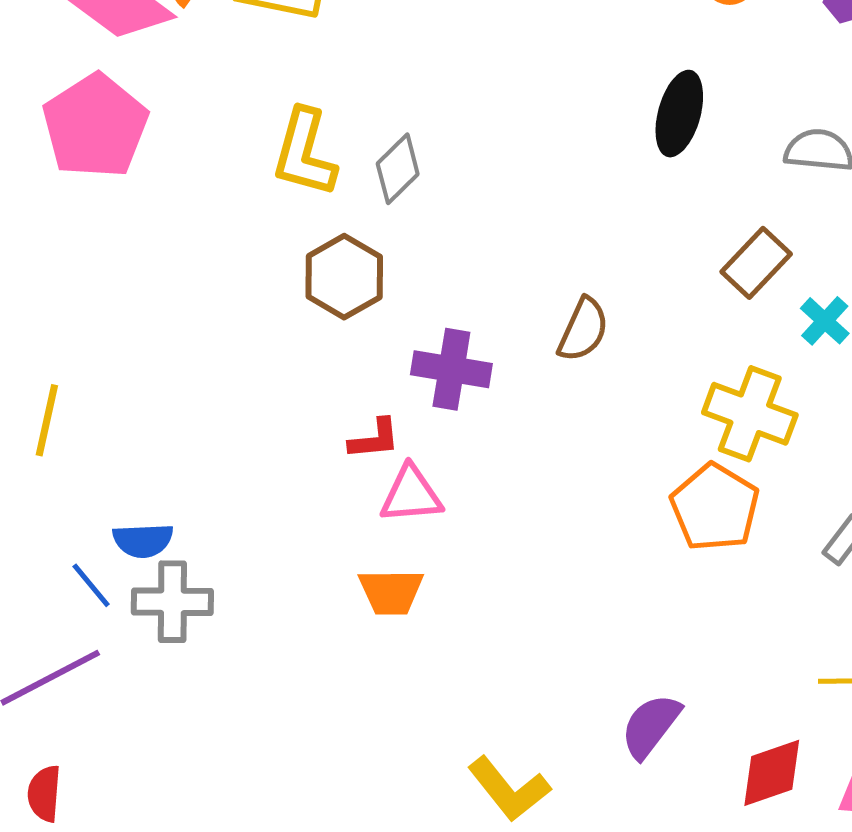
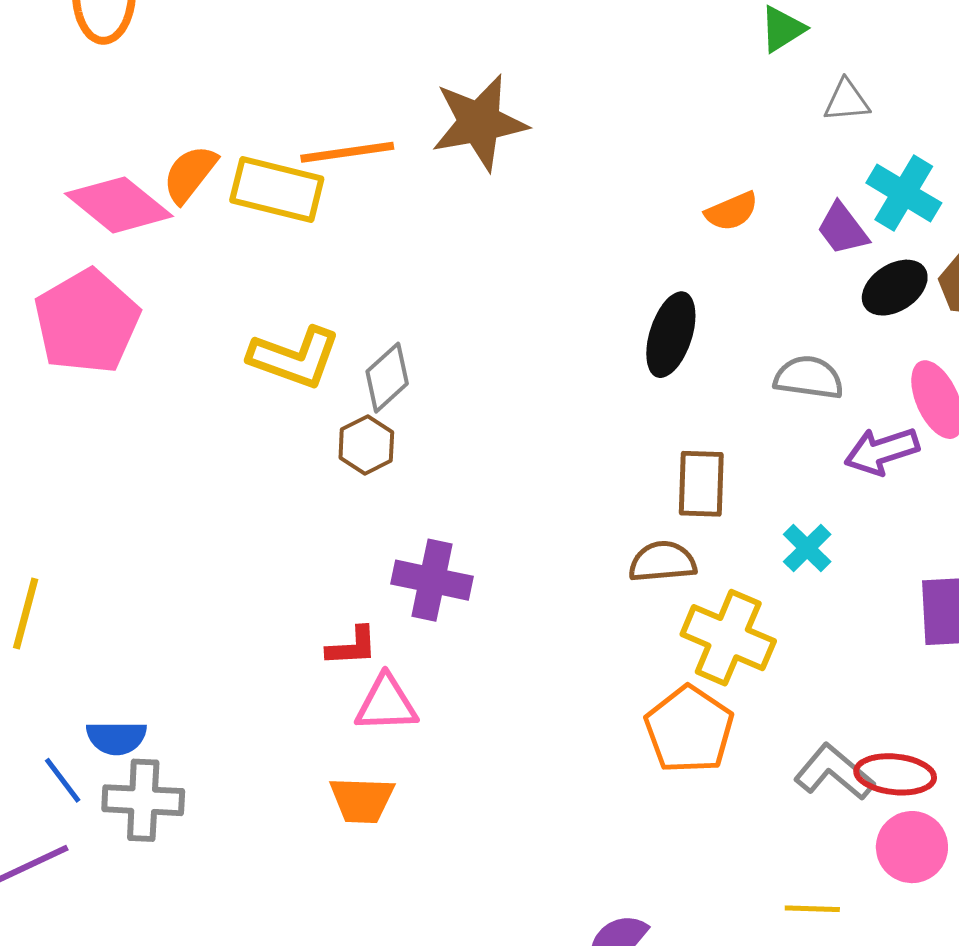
yellow L-shape: (304, 153) -> (295, 358), turned -88
brown rectangle: (756, 263) -> (701, 484), moved, turned -44
brown hexagon: (344, 277) -> (366, 445), moved, size x0.7
brown semicircle: (583, 330) -> (662, 562), moved, turned -122

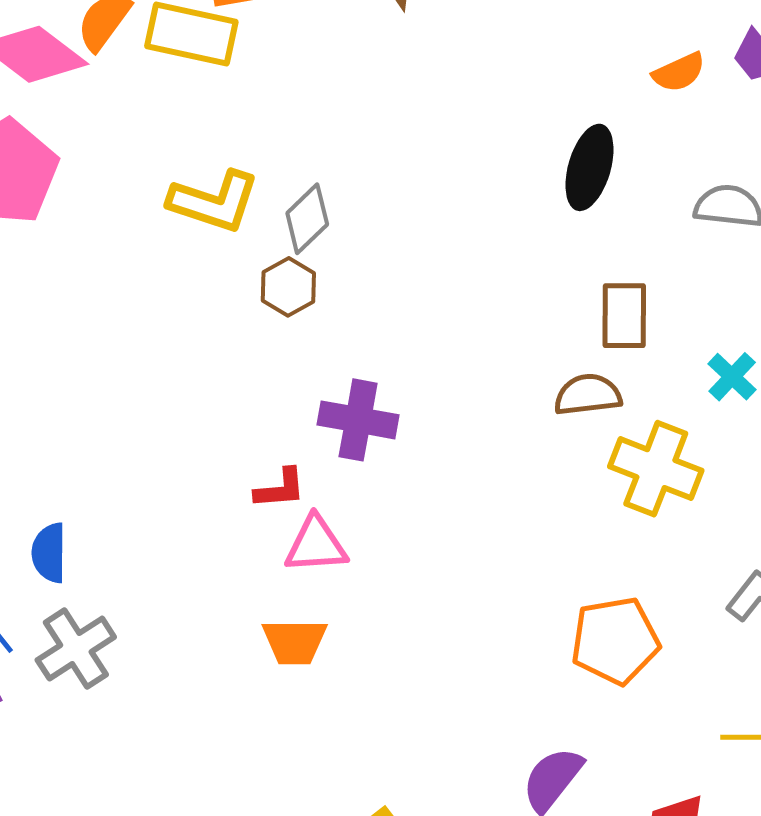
orange semicircle: (732, 211) -> (679, 72), moved
orange pentagon: (689, 730) -> (615, 641), moved, turned 30
blue semicircle: (116, 738) -> (49, 553), moved, turned 92
gray cross: (143, 800) -> (76, 648), turned -34

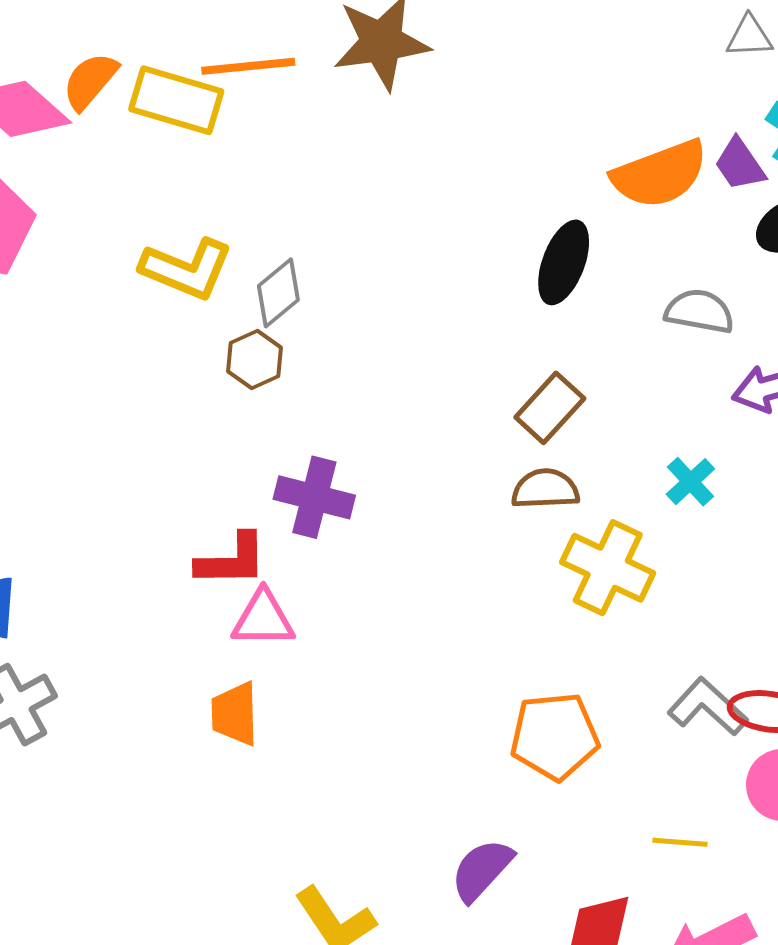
orange semicircle: (679, 72) -> (660, 174), size x1.8
brown rectangle: (624, 316) -> (550, 408), moved, turned 38
red L-shape: (280, 489) -> (232, 560), size x1.4
orange trapezoid: (295, 642) -> (235, 714), turned 84

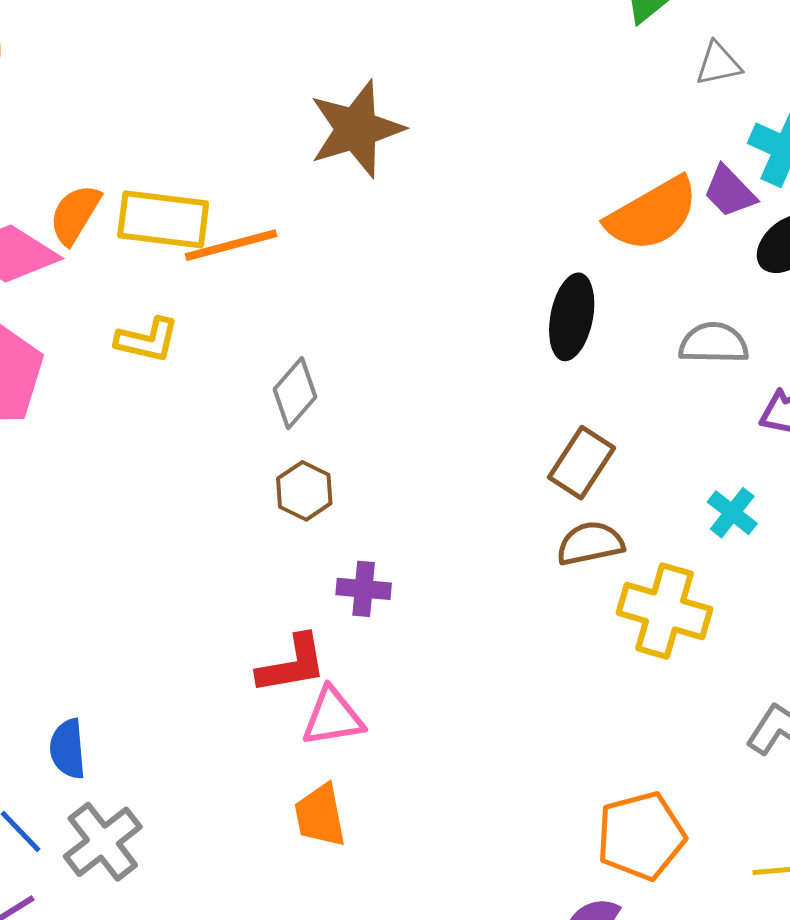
orange line: (248, 66) -> (231, 245), moved
yellow L-shape: (187, 269) -> (147, 340), moved, size x0.7
brown hexagon: (255, 359) -> (304, 491), moved
purple cross: (314, 497) -> (364, 589), size x0.7
orange pentagon: (555, 736) -> (641, 836), moved

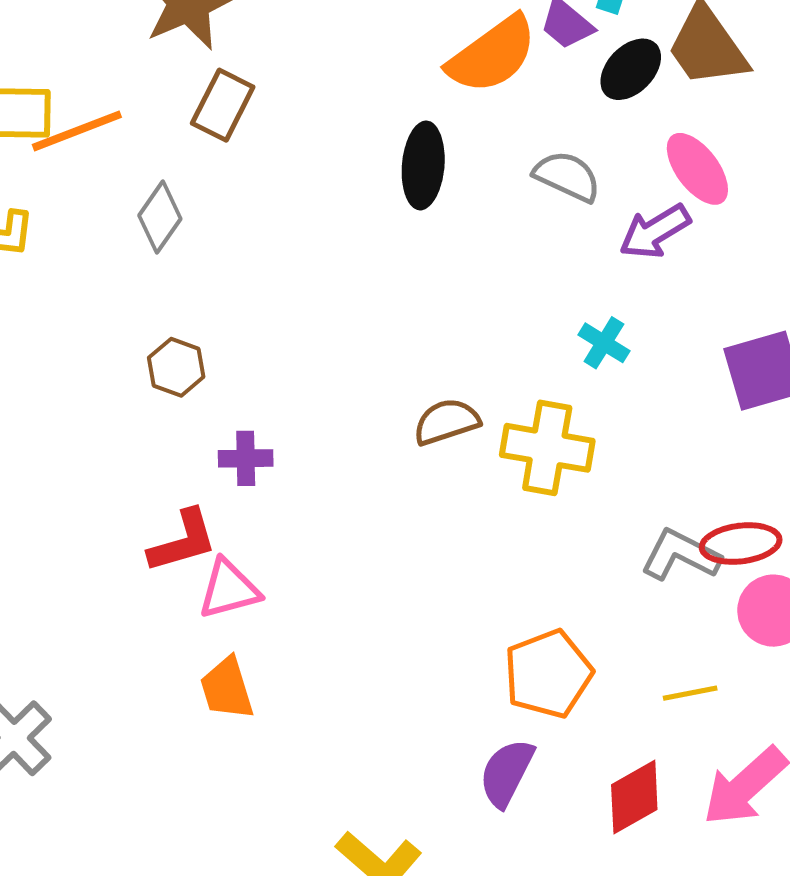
gray semicircle: (714, 343) -> (567, 176), turned 30
gray diamond: (295, 393) -> (160, 217), moved
brown rectangle: (582, 463) -> (223, 105), moved
brown semicircle: (590, 543) -> (447, 422), moved

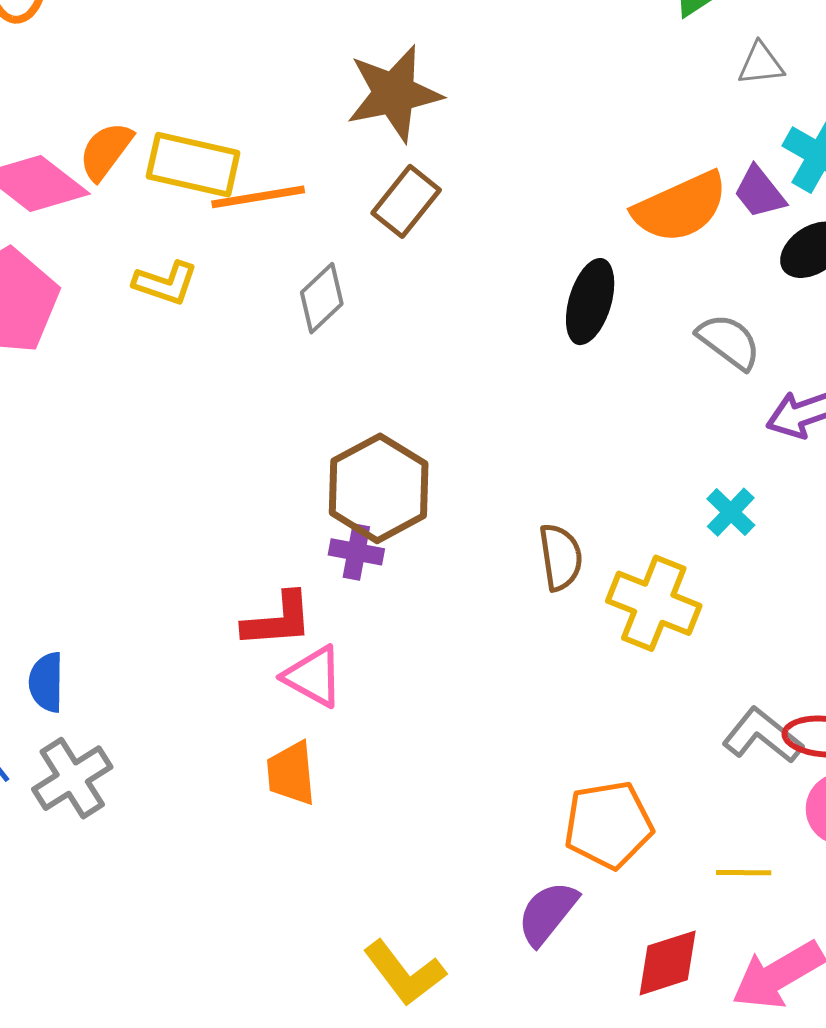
brown hexagon: (176, 367) -> (379, 488), moved, size x1.8
brown semicircle: (447, 422) -> (561, 557), turned 88
pink triangle: (229, 589) -> (313, 676), turned 32

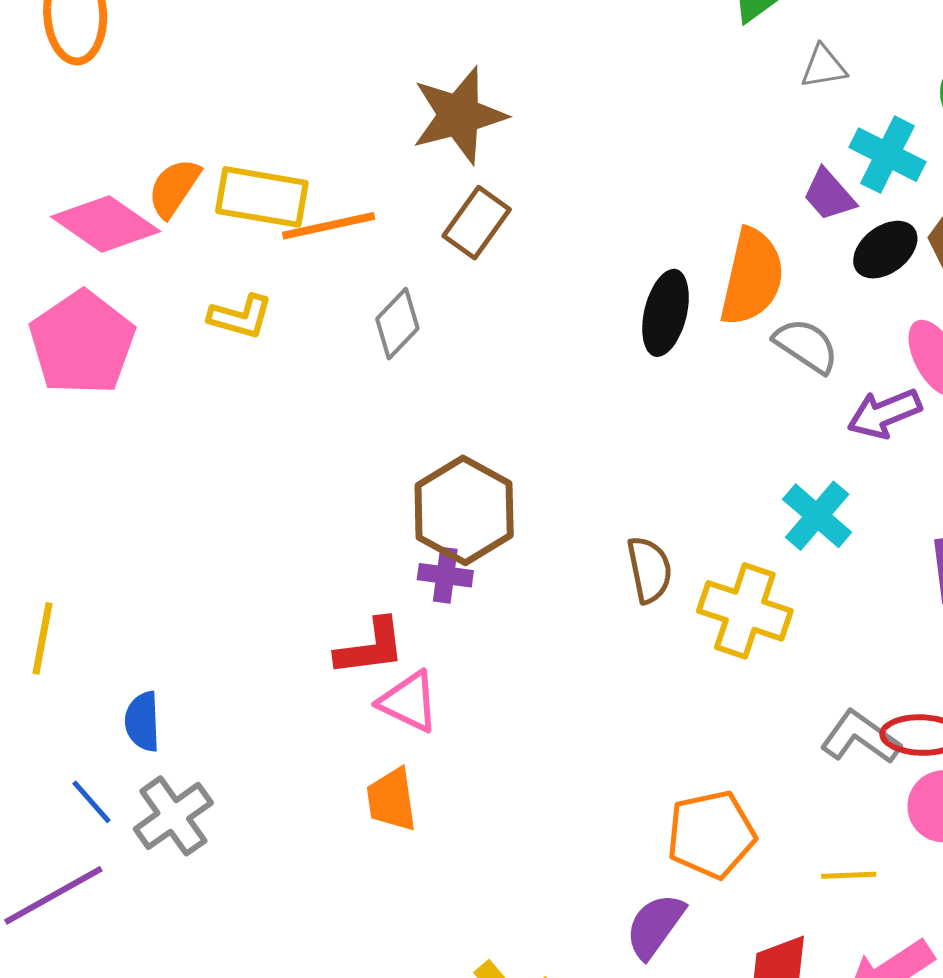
orange semicircle: (680, 207) -> (752, 277), moved, turned -50
cyan cross: (731, 512) -> (817, 516), size x1.4

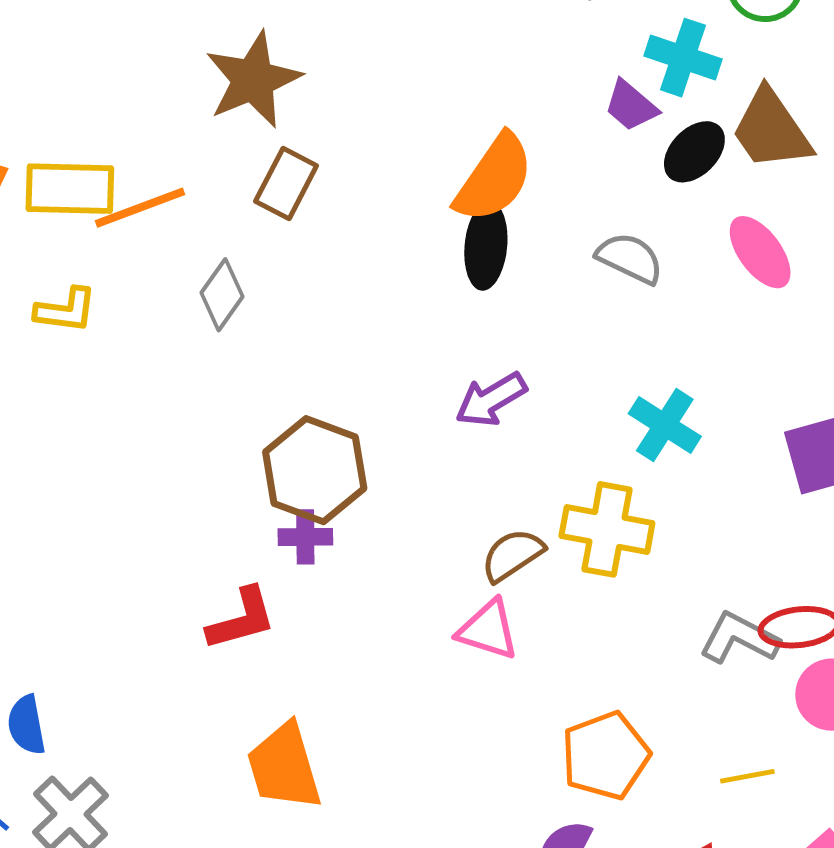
orange semicircle: (752, 277) -> (494, 178), moved, turned 30
purple arrow: (884, 414) -> (491, 400), moved
brown semicircle: (649, 570) -> (512, 555), moved, turned -104
pink triangle: (409, 702) -> (488, 630), moved
orange trapezoid: (392, 800) -> (284, 767), size x1.4

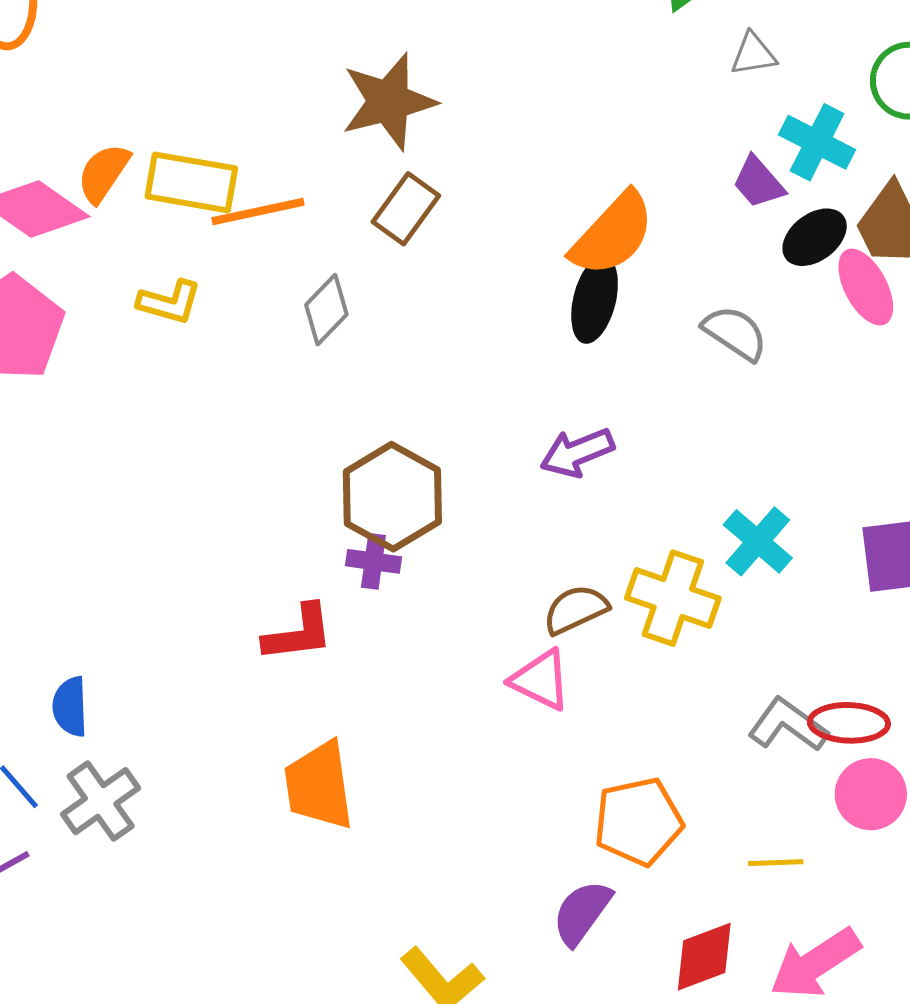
pink ellipse: (760, 252) -> (866, 287), moved
cyan cross: (665, 425) -> (758, 541), moved

